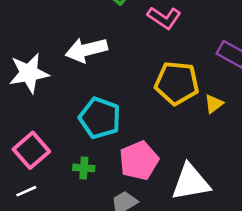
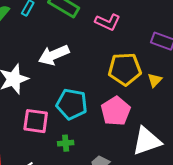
pink square: (31, 150) -> (36, 121), moved, turned -32
pink pentagon: (139, 161) -> (116, 111), moved

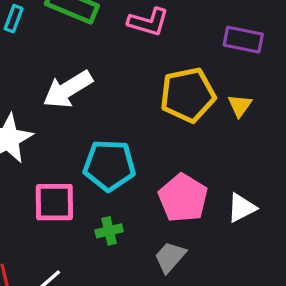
pink pentagon: (116, 111) -> (183, 198), moved
white triangle: (147, 141) -> (242, 208), size x0.6

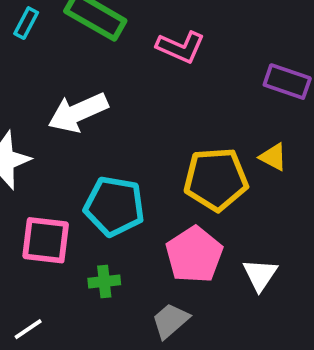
yellow pentagon: (188, 95) -> (216, 179), moved
yellow triangle: (240, 106) -> (273, 157), turned -45
white triangle: (242, 208) -> (260, 275), turned -36

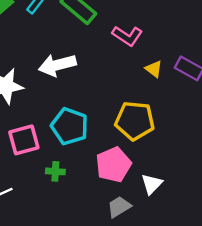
yellow triangle: (273, 157) -> (154, 69), moved
pink square: (46, 240) -> (24, 140), turned -32
gray trapezoid: (170, 321) -> (119, 207), moved

